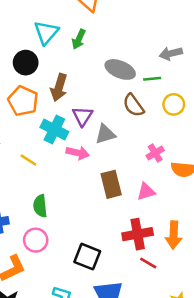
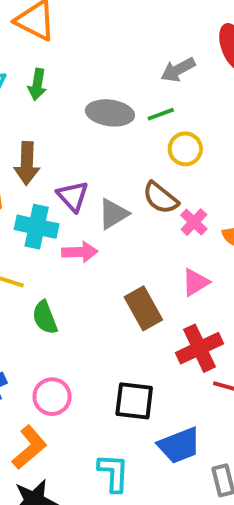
yellow circle: (174, 104) -> (185, 149), moved
brown semicircle: (133, 105) -> (161, 198), moved
brown rectangle: (111, 184) -> (143, 308), moved
green semicircle: (40, 206) -> (45, 317), moved

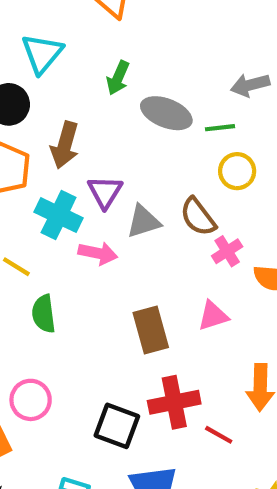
green arrow: (37, 84) -> (118, 78), moved
red cross: (200, 348) -> (174, 402), moved

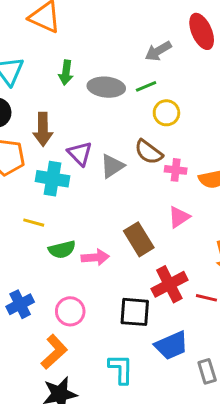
pink cross: (227, 251) -> (176, 170), turned -35
pink arrow: (98, 253) -> (95, 257), moved
green semicircle: (44, 314) -> (62, 250), turned -80

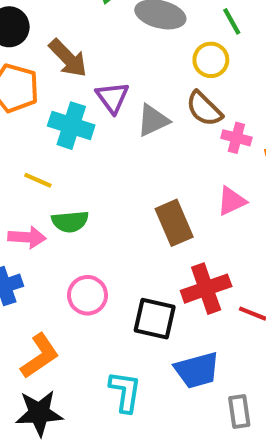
green line: (146, 86) -> (232, 21), moved, turned 75
yellow circle: (166, 113) -> (211, 60), moved
brown arrow: (43, 129) -> (68, 58), turned -52
pink arrow: (95, 257) -> (27, 237), moved
pink circle: (70, 311) -> (88, 295), moved

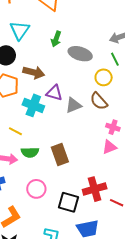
brown arrow: (68, 58) -> (34, 72), turned -35
purple triangle: (112, 97) -> (54, 93), turned -42
pink cross: (236, 138) -> (113, 127), moved
brown rectangle: (174, 223) -> (60, 154), moved

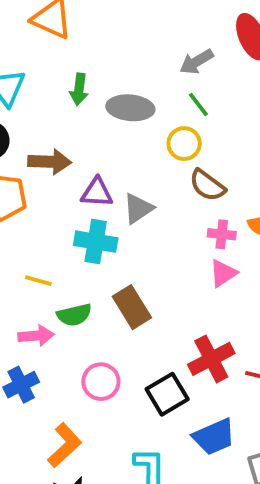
brown semicircle: (99, 101) -> (207, 185), moved
cyan cross: (33, 105) -> (96, 242), moved
black square: (69, 202) -> (167, 394), turned -35

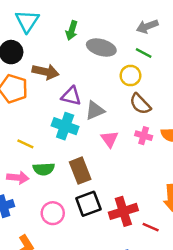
green line: (198, 104) -> (144, 53), turned -35
pink triangle: (223, 273) -> (109, 139), moved, turned -42
black square: (167, 394) -> (88, 204), moved

